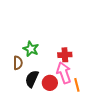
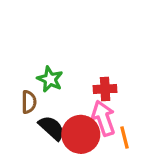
black semicircle: (32, 79) -> (52, 128), turned 108
red circle: (50, 83) -> (81, 134), size x1.5

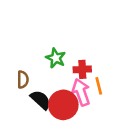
green star: (50, 79) -> (56, 58), moved
orange line: (124, 138) -> (99, 86), moved

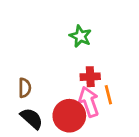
green star: (56, 58) -> (80, 36), moved
black semicircle: (41, 100) -> (32, 118), moved

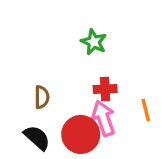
brown semicircle: (25, 88) -> (42, 97), moved
orange line: (108, 95) -> (146, 110), moved

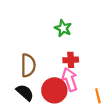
brown semicircle: (42, 97) -> (28, 65), size x1.5
orange line: (146, 110) -> (98, 96), moved

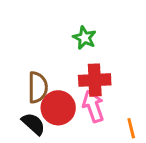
red cross: (71, 60) -> (95, 80), size x1.5
red circle: (54, 90) -> (58, 108), moved

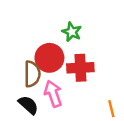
pink arrow: (93, 106) -> (53, 94), moved
red circle: (58, 108) -> (49, 58), moved

